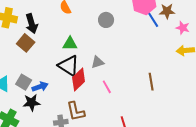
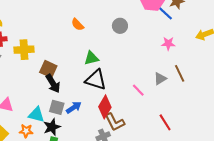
black arrow: (32, 24) -> (53, 84), moved
pink star: (183, 28) -> (168, 44), moved
gray triangle: (97, 62) -> (160, 79), moved
red diamond: (79, 79) -> (105, 107), moved
black star: (32, 103) -> (52, 127), moved

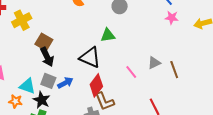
pink star: (168, 44) -> (172, 18), moved
yellow cross: (24, 50) -> (22, 20), turned -30
green triangle: (91, 58) -> (108, 35), moved
brown line: (180, 73) -> (174, 70), moved
black star: (52, 127) -> (42, 100), turned -30

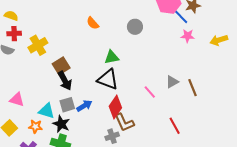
green triangle: (108, 35) -> (112, 57), moved
brown square: (44, 42) -> (61, 66), turned 30
gray square: (48, 81) -> (67, 105), turned -35

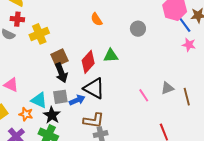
black triangle: (108, 79) -> (94, 88), moved
red diamond: (115, 107) -> (88, 62), moved
brown L-shape: (124, 123) -> (94, 120), moved, turned -65

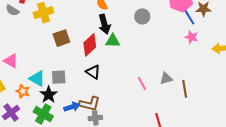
black arrow: (61, 73) -> (104, 24), moved
black triangle: (94, 88) -> (93, 72), size x0.7
blue arrow: (77, 100) -> (72, 107), moved

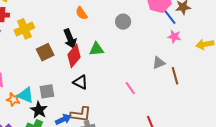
black arrow: (104, 24) -> (70, 39), moved
gray triangle: (166, 78) -> (159, 63), moved
brown line: (185, 89) -> (175, 76), moved
orange star: (23, 91) -> (13, 99), moved

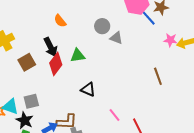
pink star: (174, 37) -> (170, 40), moved
gray triangle: (159, 63) -> (116, 38), moved, turned 48
black triangle: (80, 82) -> (88, 89), moved
pink line: (130, 88) -> (115, 115), moved

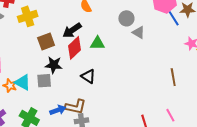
black arrow: (50, 47) -> (72, 30), turned 72
black triangle: (88, 89) -> (88, 76), moved
pink line: (115, 115) -> (170, 115), moved
black star: (25, 120) -> (54, 65), moved, turned -30

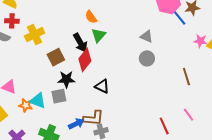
gray circle: (126, 18) -> (147, 58), moved
black arrow: (72, 30) -> (80, 43), turned -78
green triangle: (97, 43) -> (99, 35), moved, turned -42

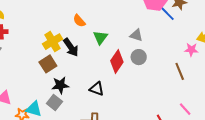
yellow cross: (35, 35) -> (53, 42), moved
green triangle: (99, 35) -> (100, 37), moved
pink star: (200, 41) -> (191, 50), moved
red diamond: (85, 60) -> (117, 61), moved
gray square: (59, 96) -> (54, 103), turned -35

